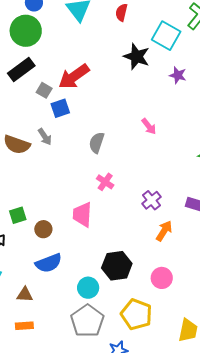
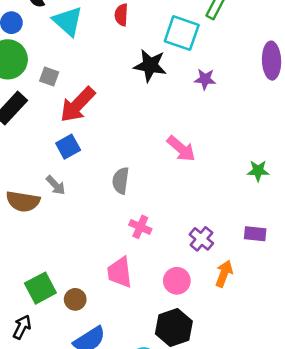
gray square: (44, 90) -> (49, 76), moved
pink arrow: (149, 126) -> (181, 149), size x1.4
green square: (18, 215) -> (40, 288), size x1.4
pink circle: (162, 278) -> (177, 281), moved

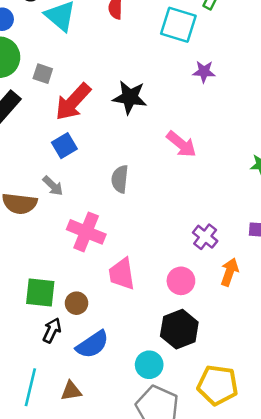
black star: (150, 65) -> (130, 97), moved
pink cross: (140, 227) -> (86, 232), moved, size x1.6
green square: (40, 288) -> (40, 293), turned 36
black arrow: (22, 327) -> (52, 330), moved

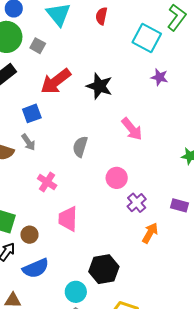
gray square: (43, 74) -> (38, 46), moved
blue square: (64, 146) -> (32, 113), moved
pink cross: (86, 232) -> (47, 182), size x0.7
pink circle: (181, 281) -> (117, 178), moved

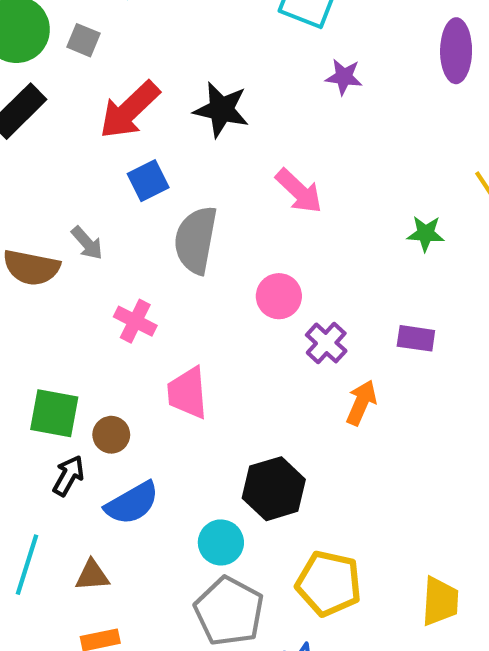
blue square: (32, 113) -> (148, 181), moved
gray semicircle: (80, 147) -> (196, 240), size x1.5

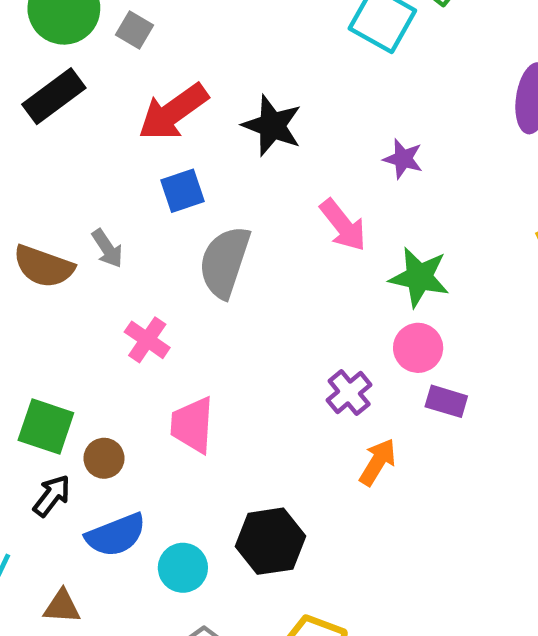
purple star: (344, 77) -> (403, 159), moved
green star: (426, 234) -> (419, 277), moved, size x1.5
pink circle: (279, 296) -> (418, 348), moved
cyan circle: (221, 542) -> (183, 568), moved

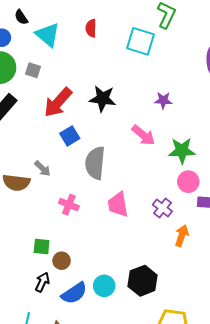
pink trapezoid: (192, 425) -> (118, 204), moved
green square: (46, 427) -> (42, 246), moved, size x0.7
cyan circle: (183, 568) -> (104, 286), moved

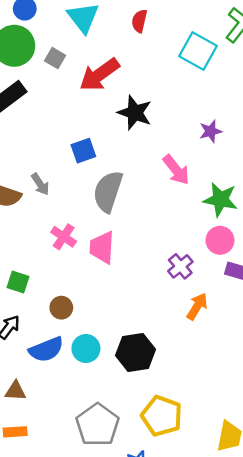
purple star: (163, 100) -> (211, 131), turned -30
red arrow: (58, 102) -> (99, 75), moved
pink trapezoid: (118, 204) -> (102, 247), moved
brown circle: (62, 261) -> (61, 308), moved

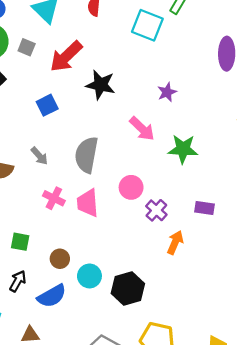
blue square: (83, 151) -> (47, 105), moved
gray arrow: (40, 184) -> (39, 156), moved
pink circle: (220, 240) -> (131, 187), moved
cyan circle: (86, 348) -> (89, 276), moved

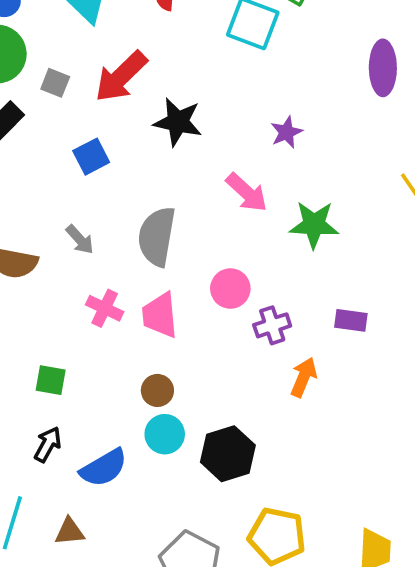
gray square: (27, 47) -> (55, 83), moved
purple cross: (156, 210) -> (272, 325), turned 30
brown circle: (60, 259) -> (157, 390), moved

